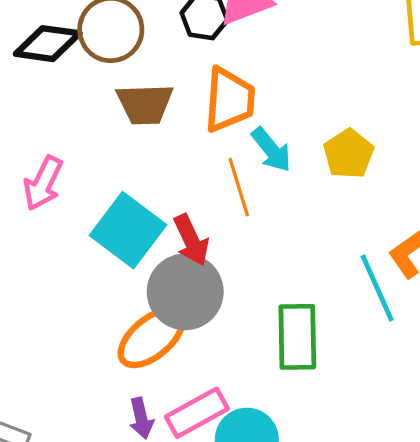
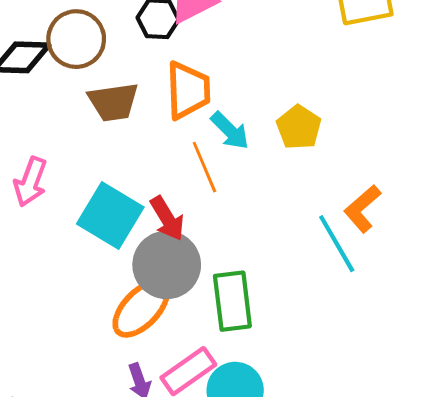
green rectangle: (297, 337) -> (232, 301), moved

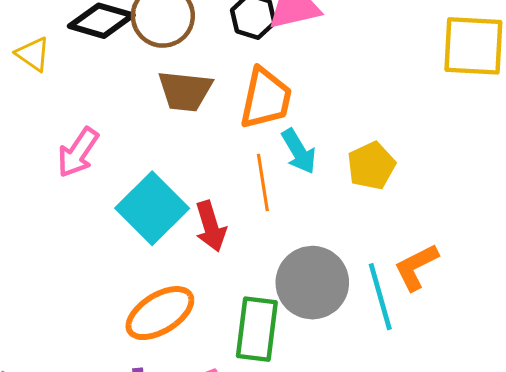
gray circle: (167, 265) -> (312, 283), moved

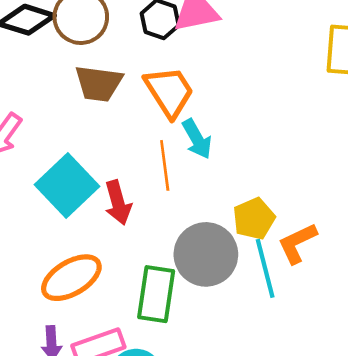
orange trapezoid: (266, 98) -> (169, 92), turned -46
yellow pentagon: (371, 166) -> (254, 219), moved

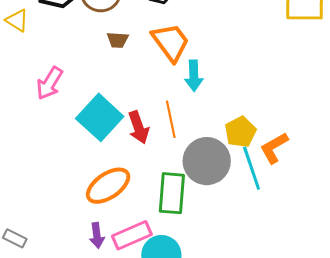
brown trapezoid: (99, 83) -> (118, 40), size x0.6
cyan arrow: (197, 139) -> (194, 76), turned 32
orange line: (165, 165) -> (171, 119), moved

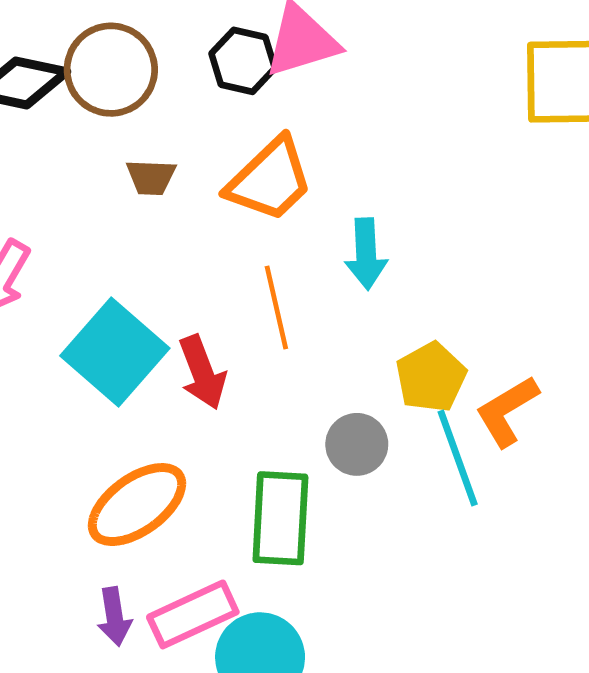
orange trapezoid: (171, 42) -> (270, 180), turned 84
cyan arrow: (194, 76) -> (366, 254), moved
orange line: (171, 119) -> (276, 308), moved
gray circle: (207, 161) -> (357, 444), size x0.6

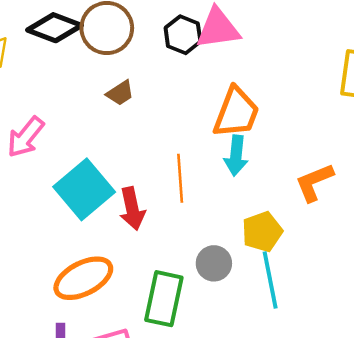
brown trapezoid: (151, 177) -> (120, 93), turned -44
orange trapezoid: (270, 180) -> (236, 112), moved, turned -34
orange L-shape: (507, 411) -> (314, 182), moved

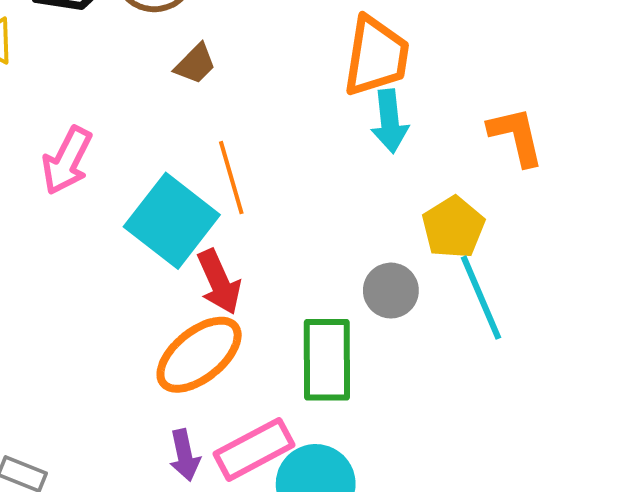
orange line: (180, 178) -> (231, 178), moved
orange L-shape: (314, 182) -> (516, 136), turned 111
red arrow: (132, 209) -> (219, 282), moved

